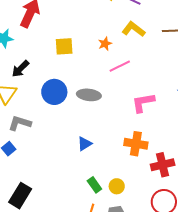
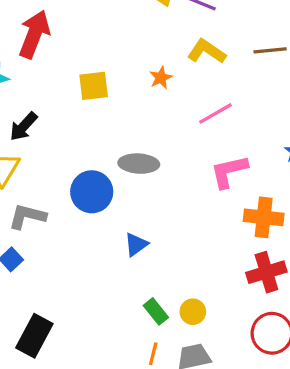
pink line: (120, 66) -> (216, 113), moved
blue circle: (54, 92) -> (92, 192), moved
orange cross: (136, 144) -> (264, 217), moved

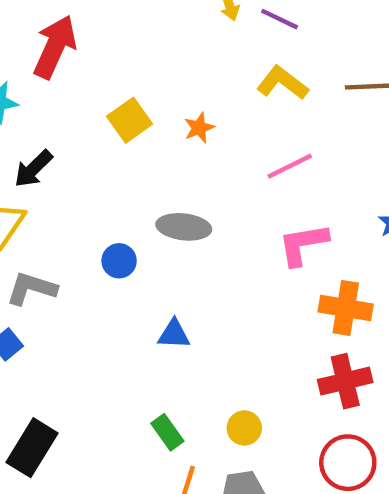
orange star: (161, 78) -> (199, 128), moved
yellow square: (94, 86) -> (130, 120), turned -32
blue circle: (92, 192) -> (119, 261), size x0.6
blue triangle: (136, 244) -> (174, 334), turned 35
green rectangle: (156, 311) -> (167, 432), moved

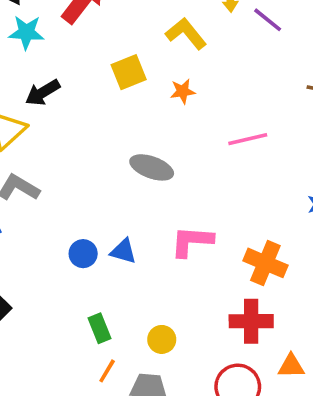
yellow L-shape: (282, 83) -> (186, 34), moved
pink L-shape: (303, 244) -> (192, 241), moved
blue circle: (119, 261) -> (83, 254), moved

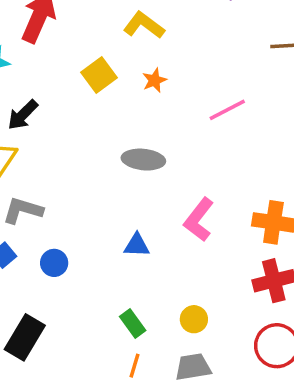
pink L-shape: (192, 241) -> (199, 220), turned -42
blue circle: (83, 254) -> (54, 263), moved
orange line: (107, 371) -> (134, 366), moved

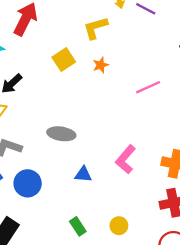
yellow L-shape: (144, 25) -> (95, 28), turned -56
gray ellipse: (143, 160) -> (61, 134), moved
blue circle: (54, 263) -> (28, 183), size x1.5

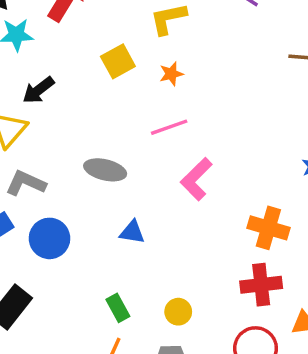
pink line: (148, 87) -> (169, 127), moved
pink L-shape: (126, 159) -> (196, 179), moved

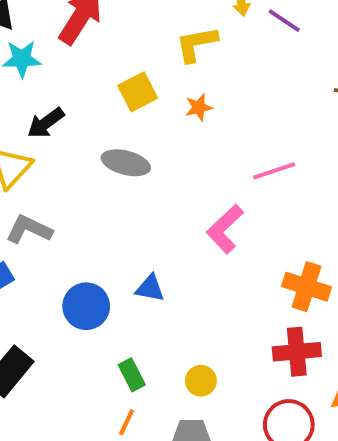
pink line: (169, 127) -> (274, 171), moved
gray ellipse: (105, 170) -> (126, 163), moved
blue circle: (49, 238) -> (86, 306), moved

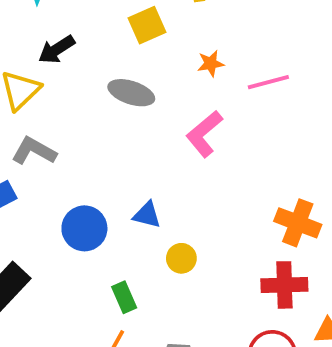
orange star: (199, 107) -> (211, 63), moved
pink line: (274, 171) -> (268, 82), moved
pink L-shape: (225, 229) -> (204, 134), moved
yellow circle: (201, 381) -> (181, 258), moved

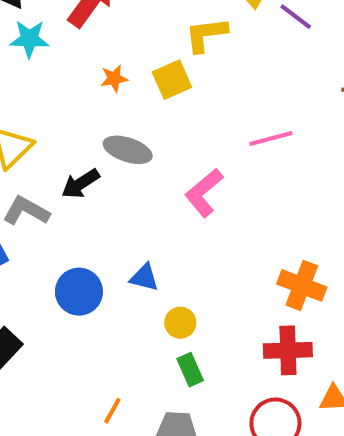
yellow square: (147, 25) -> (172, 80), moved
black arrow: (57, 49) -> (81, 184), moved
orange star: (211, 63) -> (114, 78), moved
green rectangle: (124, 297) -> (190, 370), moved

